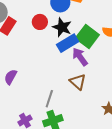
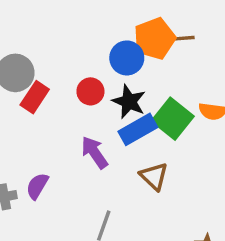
purple arrow: (80, 57) -> (94, 152), moved
brown triangle: (78, 82) -> (154, 176), moved

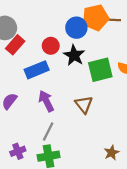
green square: (173, 119) -> (100, 70), turned 30
blue rectangle: (138, 129) -> (37, 70), moved
purple arrow: (94, 152) -> (46, 101), moved

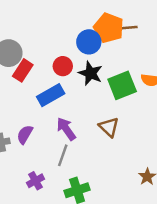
orange pentagon: (95, 18) -> (109, 28), turned -30
gray line: (48, 132) -> (63, 155), moved
purple cross: (18, 151) -> (35, 181), moved

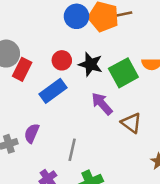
blue circle: (89, 42) -> (77, 16), moved
brown triangle: (109, 127) -> (131, 123), moved
purple arrow: (66, 129) -> (102, 104), moved

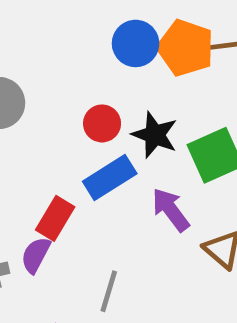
red rectangle: (22, 69) -> (55, 218), moved
blue rectangle: (53, 91) -> (110, 178), moved

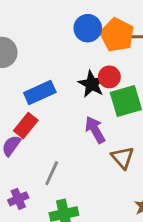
red circle: (102, 123) -> (109, 77), moved
blue rectangle: (110, 178) -> (40, 93), moved

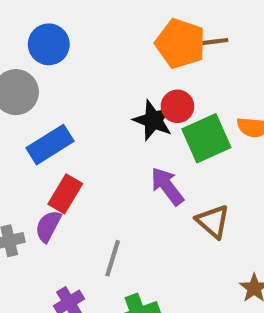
blue circle: (88, 28) -> (49, 44), moved
blue rectangle: (40, 93) -> (50, 145), moved

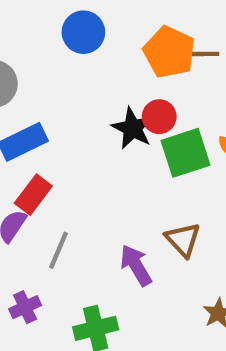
blue circle: (49, 44) -> (83, 32), moved
purple arrow: (167, 186) -> (136, 265), moved
gray line: (113, 258) -> (59, 250), moved

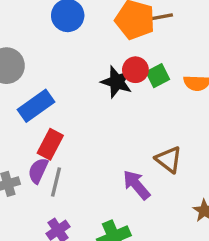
green square: (186, 153) -> (158, 76), moved, size x0.6
gray line: (59, 250) -> (56, 182), moved

